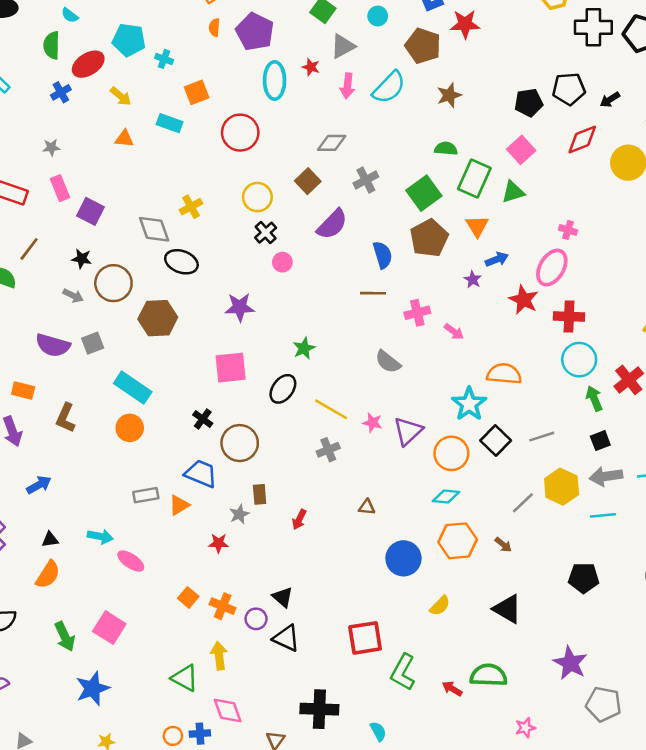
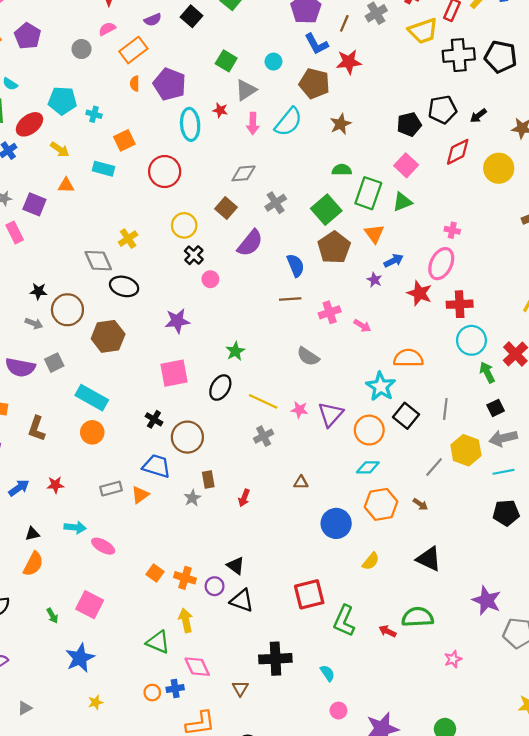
purple square: (90, 211) -> (34, 204), moved
gray line: (542, 437) -> (445, 409), turned -60
red star: (219, 543) -> (55, 485), moved
black pentagon: (584, 578) -> (506, 513), moved
green arrow: (65, 637) -> (52, 616), size x0.6

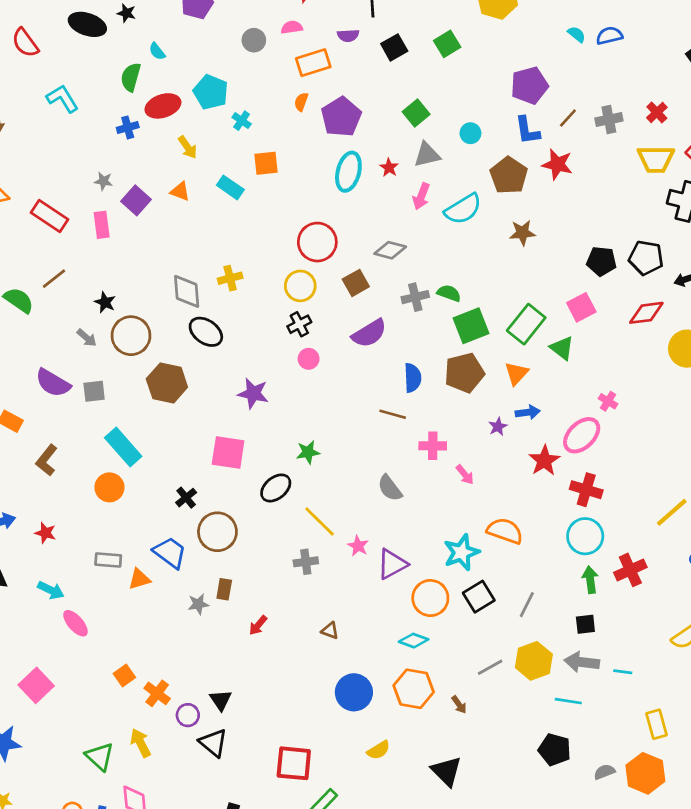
green semicircle: (342, 170) -> (449, 293), moved
red circle: (165, 172) -> (317, 242), moved
green triangle: (402, 202) -> (562, 348), turned 40
yellow arrow: (186, 620) -> (140, 743), turned -35

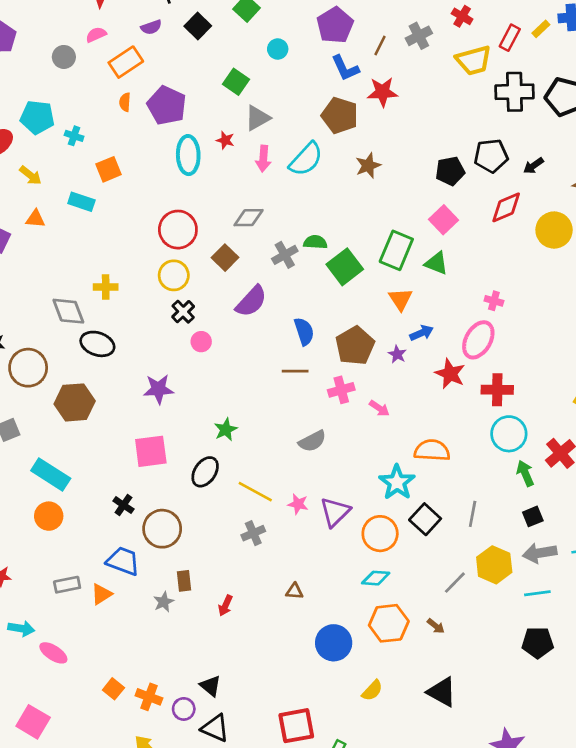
cyan circle: (470, 133) -> (278, 49), moved
yellow cross: (230, 278) -> (106, 287), turned 30
brown pentagon: (464, 373) -> (355, 346), moved
gray semicircle: (390, 488) -> (312, 441), turned -64

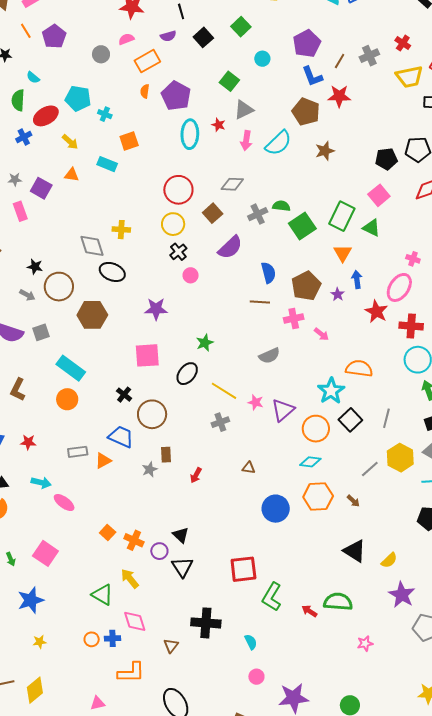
blue arrow: (422, 333) -> (357, 279), turned -78
yellow semicircle: (372, 690) -> (389, 560), moved
black triangle: (215, 728) -> (182, 567), turned 30

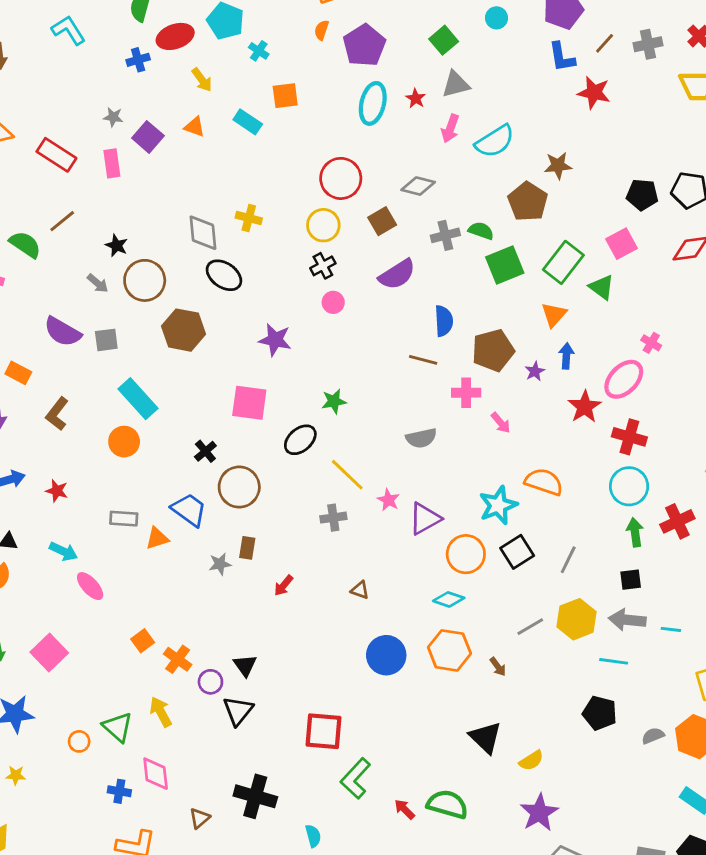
brown pentagon: (306, 112) -> (528, 202), moved
orange circle: (92, 639) -> (79, 741), moved

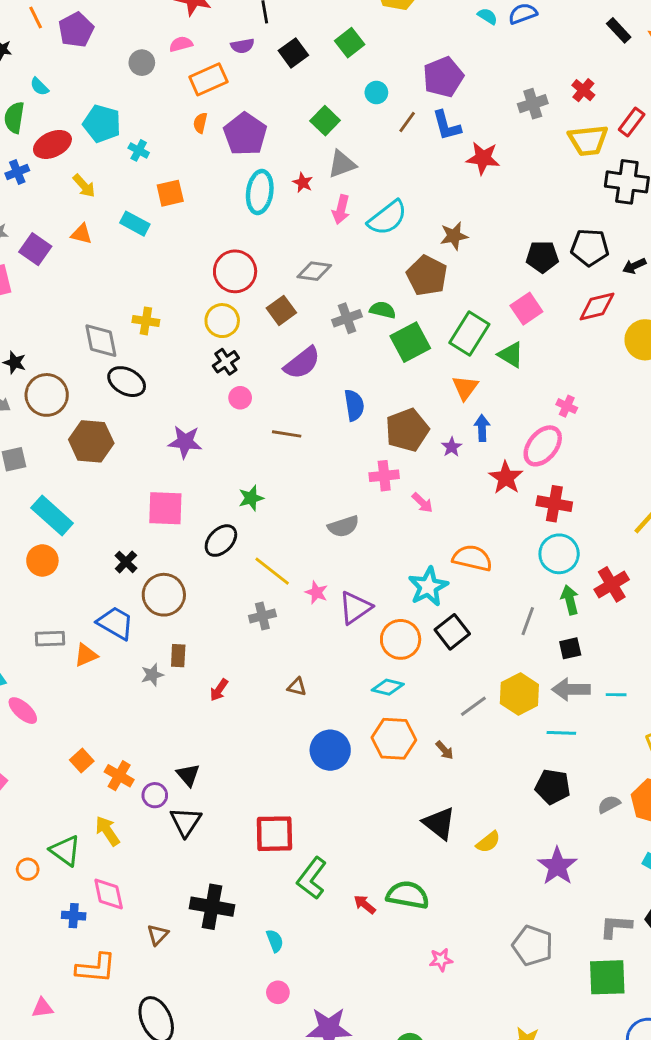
brown line: (605, 43) -> (407, 122), moved
brown line: (423, 360) -> (287, 434), moved
gray line: (568, 560) -> (528, 621), moved
purple star: (539, 813) -> (557, 866), moved

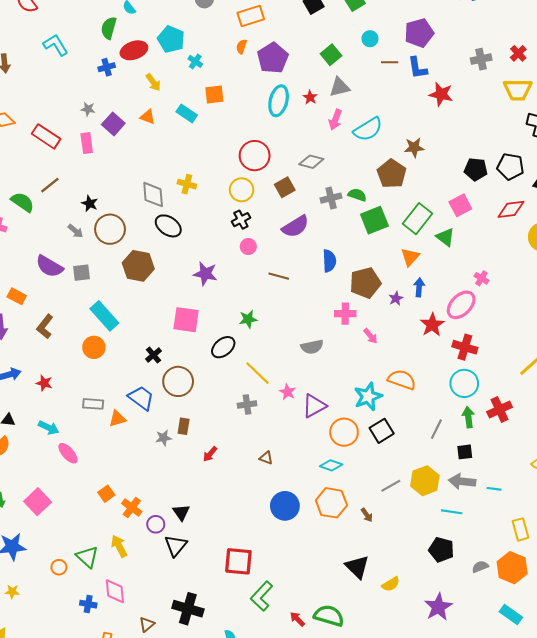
brown line: (407, 122) -> (390, 62), turned 49

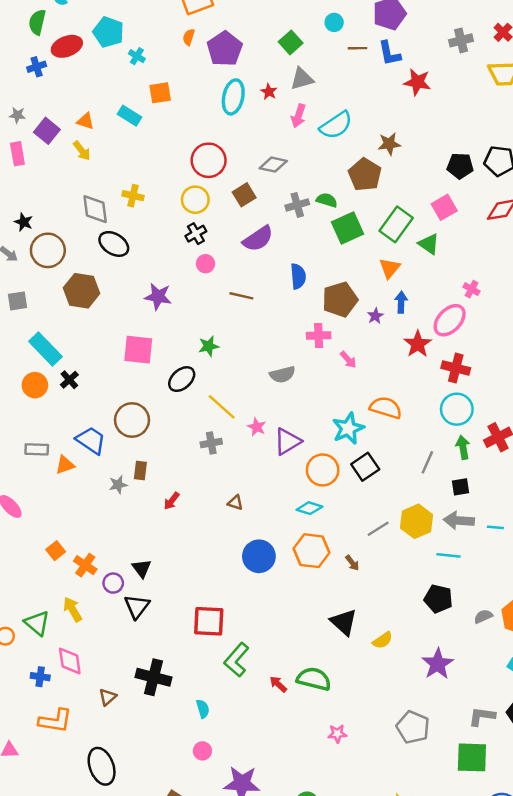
yellow arrow: (153, 82) -> (82, 151), moved
black cross: (154, 355) -> (69, 380), moved

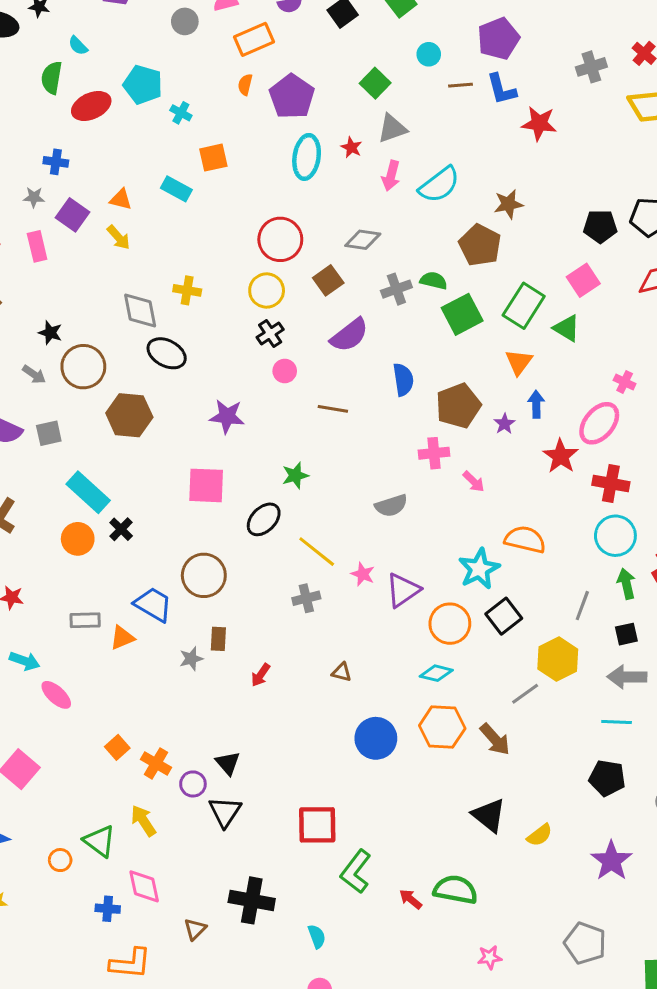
blue cross: (37, 67) -> (56, 162), moved, turned 30
yellow hexagon: (416, 521) -> (558, 659), moved
brown arrow: (352, 563) -> (495, 739), size x1.6

